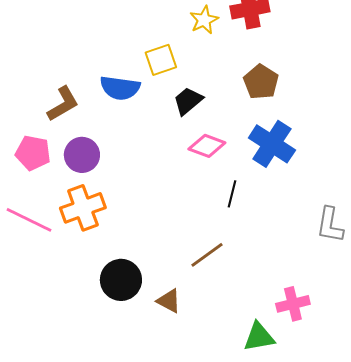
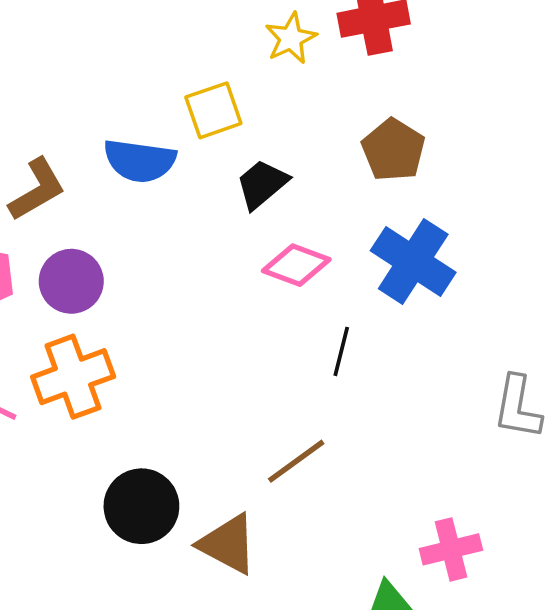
brown triangle: (169, 301) -> (228, 544), size x1.4

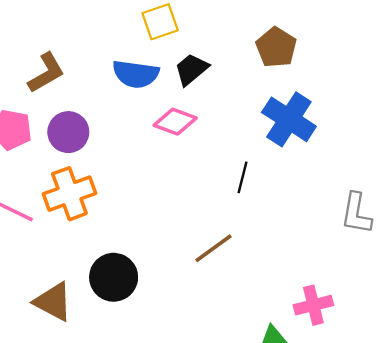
blue semicircle: (140, 161) -> (136, 74), moved
pink diamond: (296, 265) -> (175, 122), moved
brown triangle: (228, 544) -> (53, 302), moved

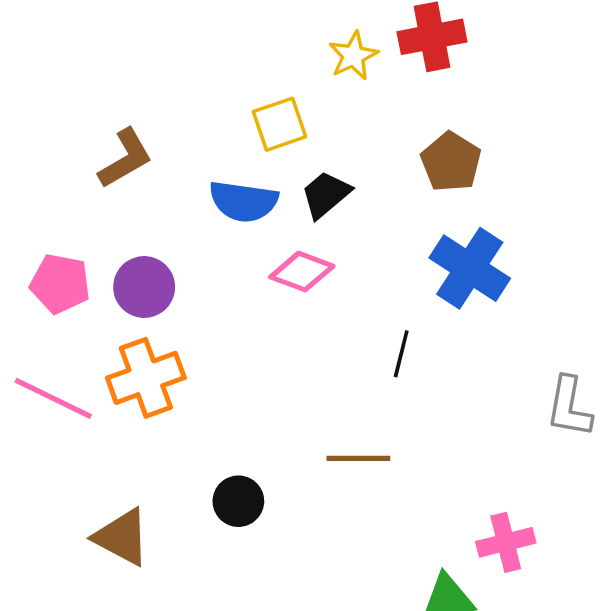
brown L-shape: (46, 73) -> (125, 158), moved
brown line: (213, 248) -> (358, 458), turned 36
black circle: (114, 277) -> (238, 501), moved, size x0.7

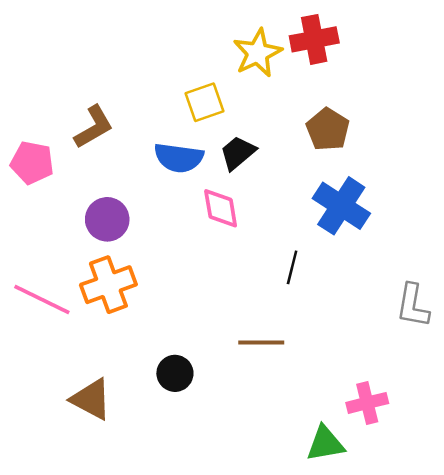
yellow star: (353, 56) -> (258, 53), size x1.4
pink diamond: (302, 272) -> (221, 208), turned 60
pink pentagon: (60, 284) -> (32, 163), moved

